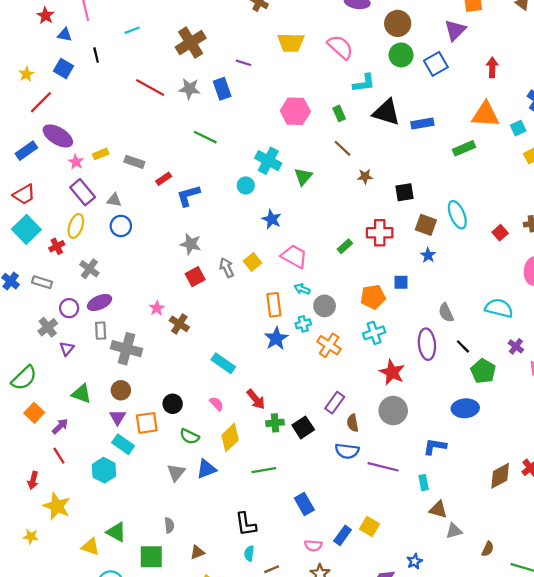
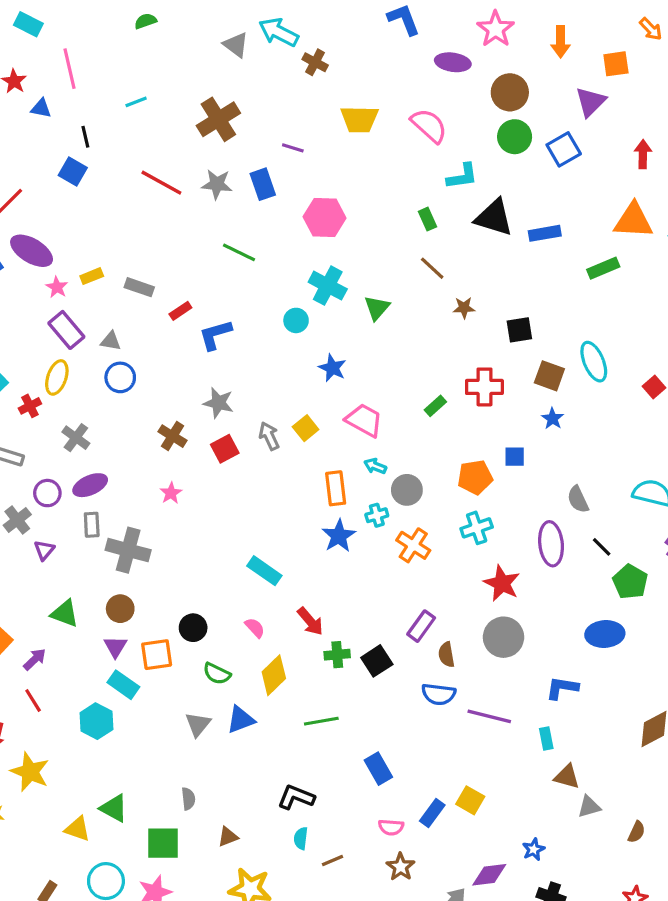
blue square: (63, 68) -> (73, 172), moved
pink hexagon: (295, 111) -> (325, 217), moved
brown cross: (179, 324) -> (172, 436), moved
black L-shape: (246, 524) -> (296, 797), turned 120

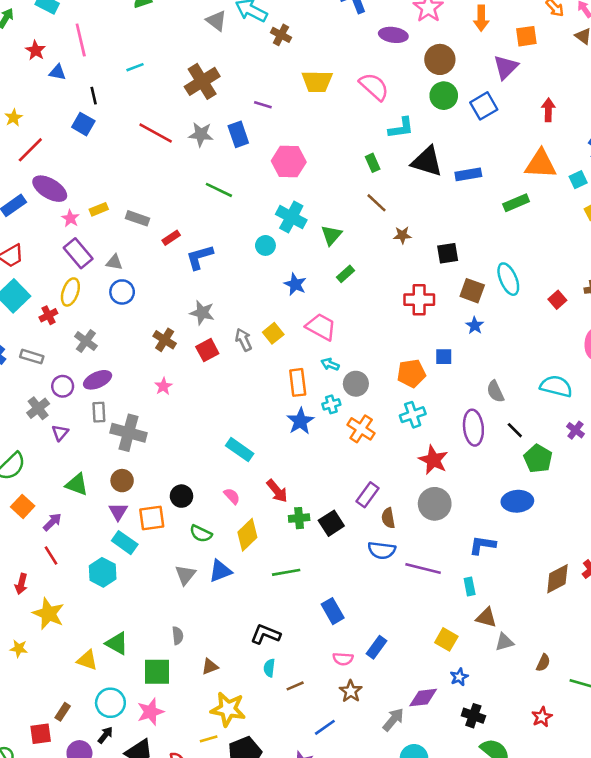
green rectangle: (435, 406) -> (346, 274), moved
yellow square: (470, 800) -> (446, 639), moved

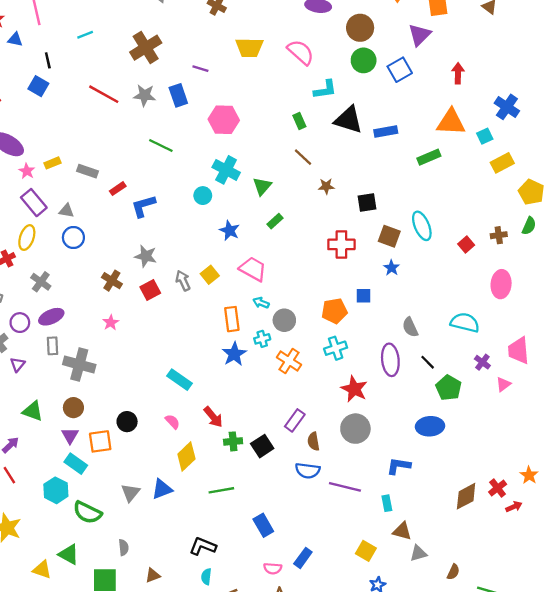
green semicircle: (201, 534) -> (87, 512), moved, size x1.4

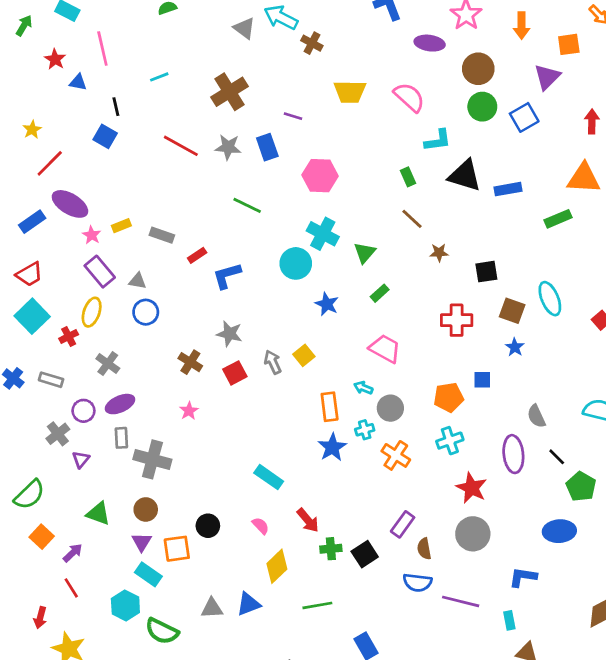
cyan circle: (203, 196) -> (296, 263), size x1.5
pink trapezoid: (253, 269) -> (385, 349), moved
gray triangle: (131, 493) -> (212, 608), turned 48

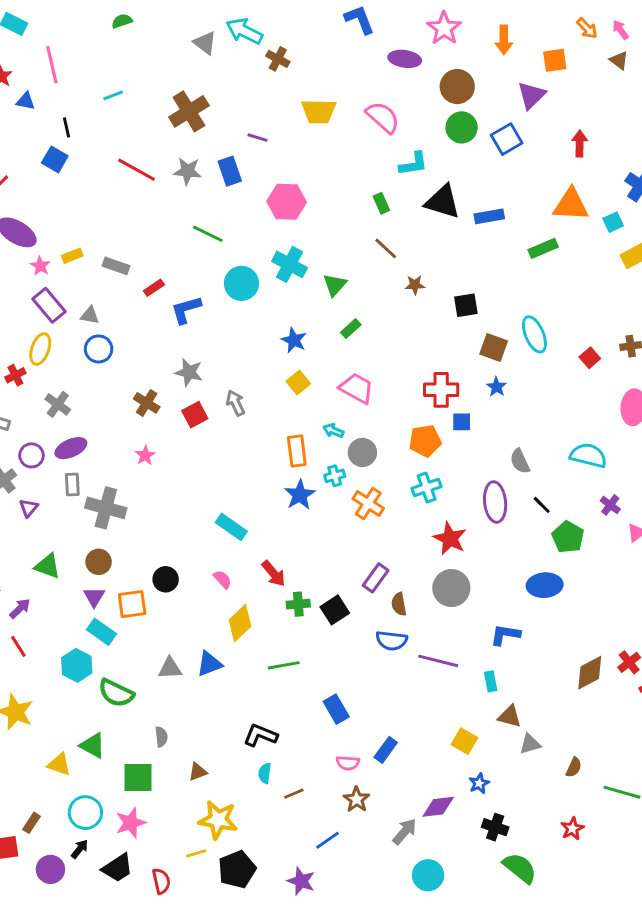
cyan circle: (296, 263) -> (241, 283), moved
red cross: (457, 320) -> (441, 390), moved
yellow square: (304, 355) -> (298, 383), moved

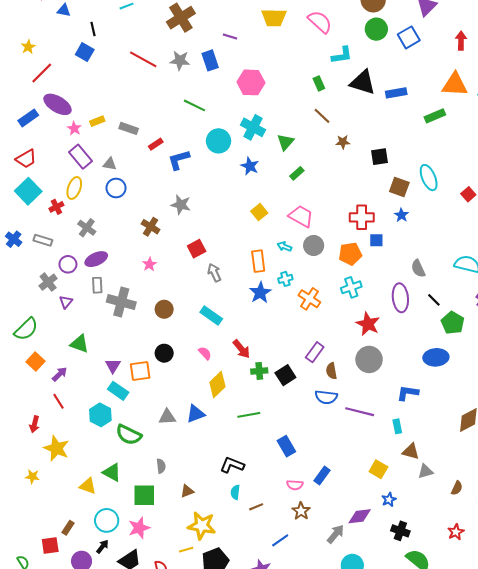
blue star: (294, 340) -> (250, 166), moved
gray arrow: (236, 403) -> (214, 273), moved
red square: (195, 415) -> (197, 249), moved
gray circle: (362, 452) -> (314, 245), moved
brown circle: (99, 562) -> (164, 309), moved

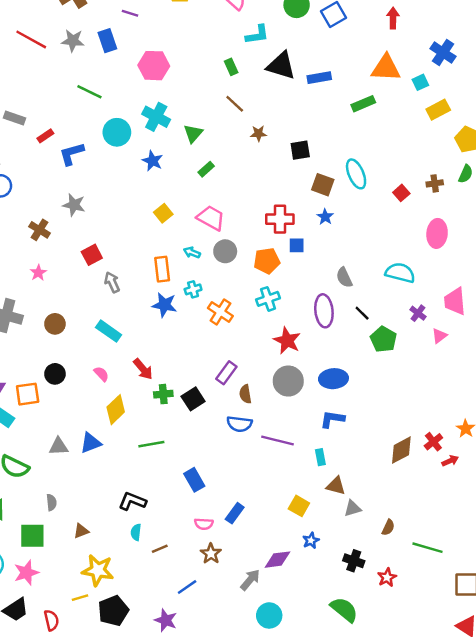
blue star: (260, 293) -> (164, 305), turned -30
blue ellipse: (436, 357) -> (333, 379), moved
black cross: (400, 531) -> (354, 561), moved

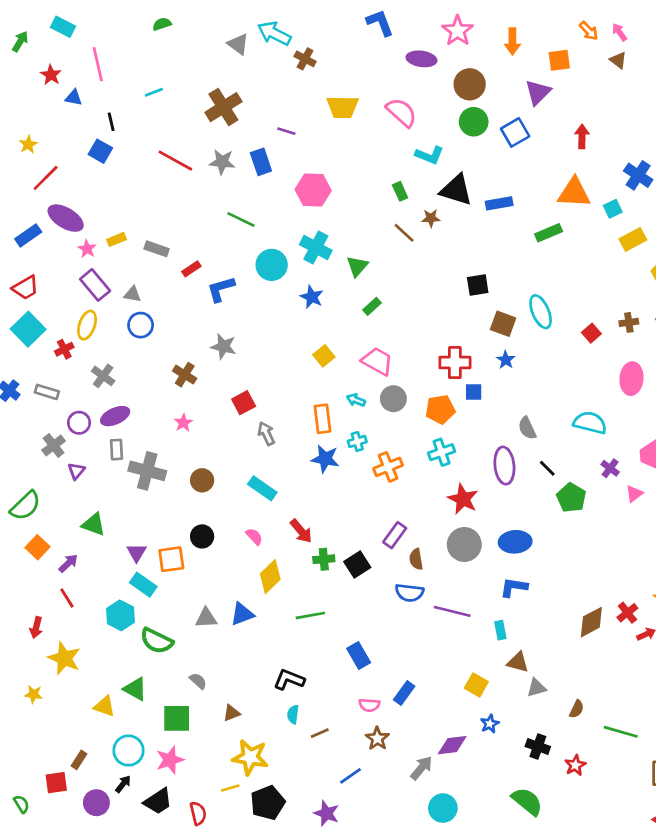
cyan L-shape: (257, 35) -> (429, 155), turned 30
brown star: (258, 133) -> (431, 218), moved
orange cross: (220, 312) -> (388, 467), turned 35
gray semicircle: (51, 502) -> (198, 681), turned -42

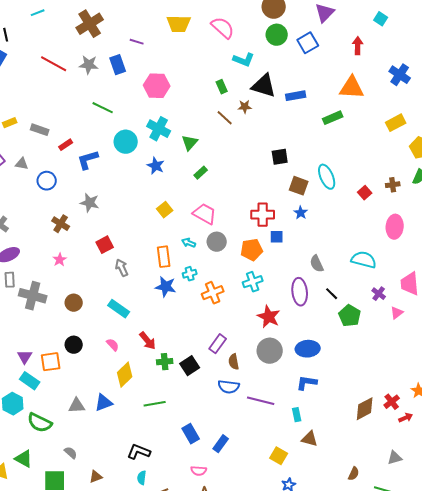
cyan square: (613, 209) -> (381, 19), moved, turned -32
blue circle: (141, 325) -> (47, 181), moved
gray triangle: (537, 688) -> (395, 458), moved
blue rectangle: (404, 693) -> (221, 444), moved

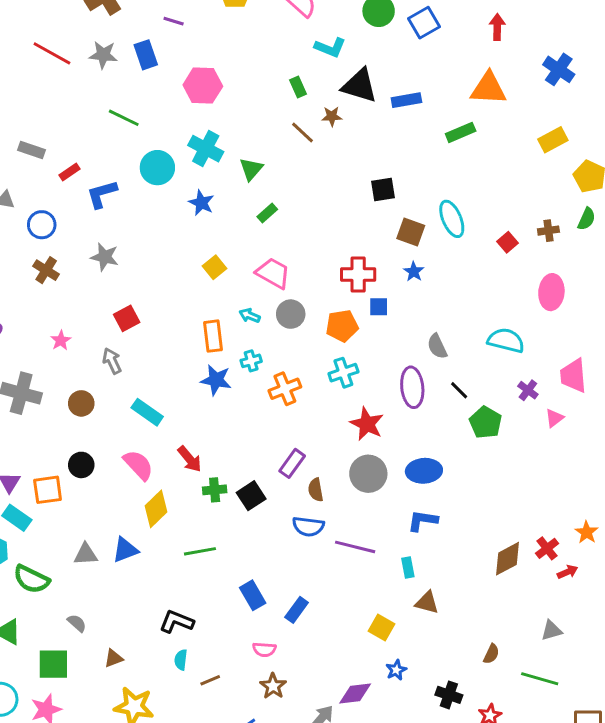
brown cross: (61, 224) -> (46, 270), moved
gray arrow: (122, 268) -> (112, 361), moved
pink semicircle: (113, 345) -> (138, 465), size x1.6

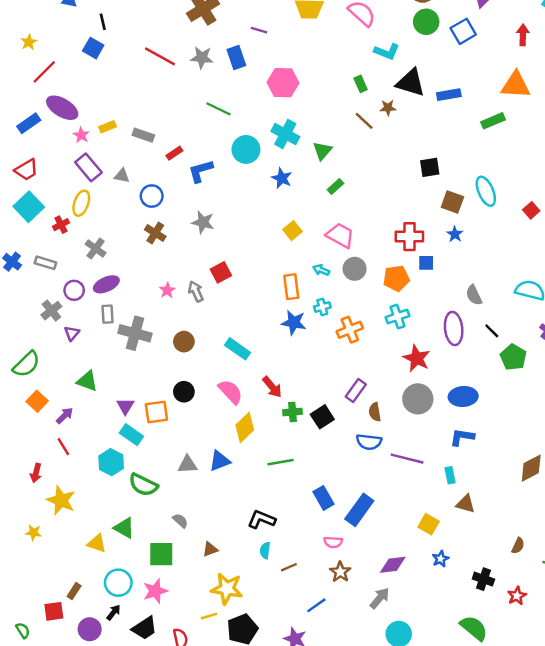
gray arrow: (112, 361) -> (196, 291), moved
blue rectangle: (297, 610) -> (359, 510), size x1.5
purple diamond: (355, 693) -> (393, 565), moved

